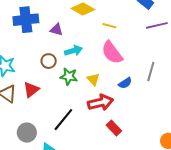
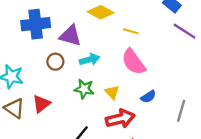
purple line: (157, 25) -> (185, 31), turned 45
purple triangle: (56, 30) -> (70, 36), size x1.5
brown circle: (49, 61) -> (55, 62), moved
gray line: (151, 72) -> (181, 111), moved

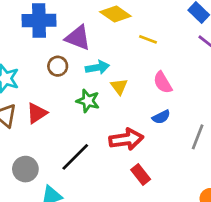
pink semicircle: (133, 62) -> (163, 83), moved, size x0.7
yellow triangle: (112, 92) -> (119, 87), moved

